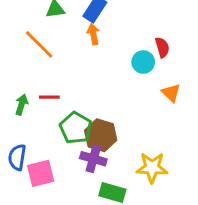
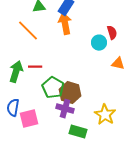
orange arrow: (93, 34) -> (65, 24), size x1.5
orange triangle: (171, 93) -> (118, 64), turned -32
green arrow: (22, 105) -> (16, 72), size x1.5
yellow star: (152, 168) -> (105, 115), turned 30

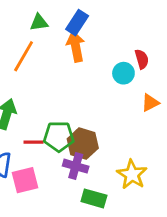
orange line: (28, 31) -> (24, 56), turned 75
orange triangle: (118, 64) -> (150, 103), turned -40
red line: (35, 67) -> (33, 142), moved
green pentagon: (53, 88) -> (59, 137), turned -30

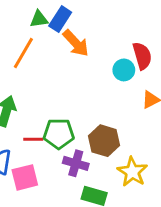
blue rectangle: (77, 23) -> (60, 19), moved
orange arrow: (76, 46) -> (76, 43), turned 148
red semicircle: (142, 59) -> (142, 56), size x1.4
brown hexagon: (83, 144) -> (104, 141), moved

